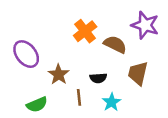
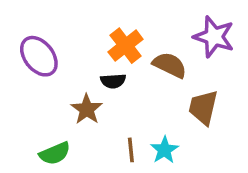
purple ellipse: (26, 54) -> (39, 56), moved
black semicircle: (98, 78) -> (113, 81), moved
brown line: (79, 97) -> (131, 150), moved

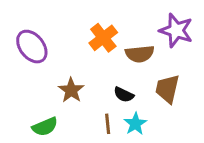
brown semicircle: (170, 65) -> (140, 54), turned 148
black semicircle: (113, 81) -> (124, 95), moved, turned 30

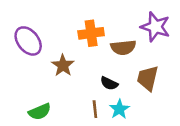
orange cross: (103, 38) -> (91, 33), turned 30
brown star: (71, 90) -> (63, 65), moved

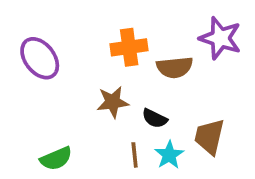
brown star: (63, 65) -> (113, 102), moved, turned 30
brown trapezoid: (148, 78) -> (209, 137), moved

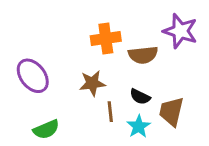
purple ellipse: (40, 58) -> (33, 76), moved
black semicircle: (155, 118) -> (140, 97), moved
brown line: (135, 155) -> (110, 112), moved

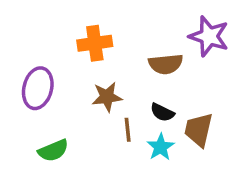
orange cross: (106, 39) -> (95, 43), moved
purple ellipse: (33, 76) -> (38, 88), turned 52

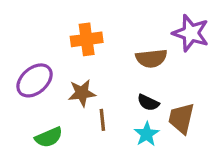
purple ellipse: (38, 88) -> (35, 80), turned 36
brown star: (107, 97) -> (82, 93), moved
brown line: (128, 130) -> (102, 120), moved

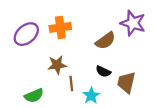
brown semicircle: (151, 58) -> (105, 41), turned -30
purple ellipse: (35, 80) -> (26, 34), moved
cyan star: (147, 134) -> (91, 96), moved

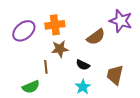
brown star: (57, 65) -> (60, 49), moved
black semicircle: (103, 71) -> (83, 65), moved
brown line: (71, 84) -> (46, 67), moved

